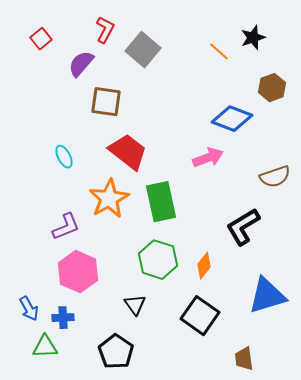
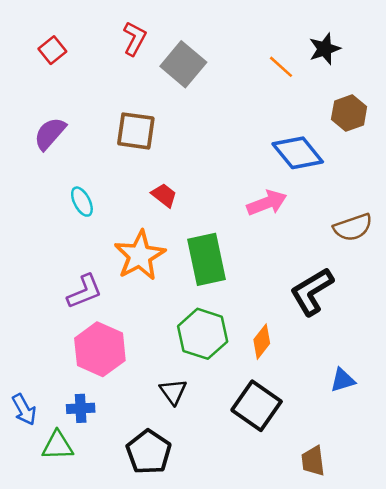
purple semicircle: (81, 64) -> (50, 134), moved
blue diamond: (232, 119) -> (298, 153), turned 30
red trapezoid: (128, 152) -> (164, 195), size x0.5
blue triangle: (267, 296) -> (343, 380), size x0.5
blue arrow: (29, 309) -> (24, 410), moved

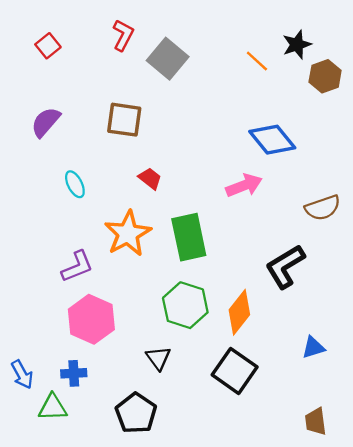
brown hexagon: (349, 113) -> (325, 76), moved
orange diamond: (262, 342) -> (239, 312), size x1.4
brown trapezoid: (313, 461) -> (316, 421), moved

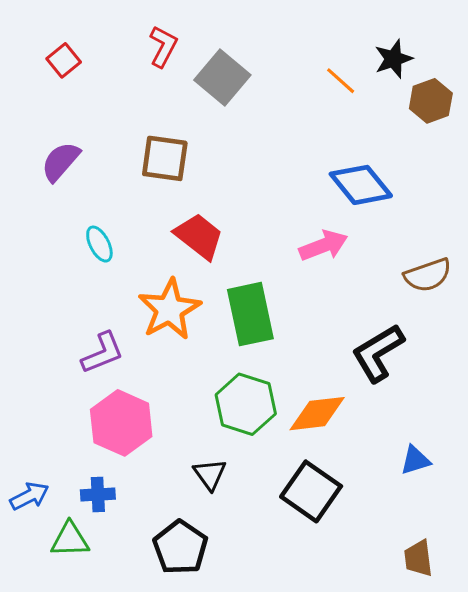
red trapezoid: (150, 178) -> (199, 236), size x1.6
orange diamond: (239, 312) -> (317, 414), turned 45
blue arrow: (22, 374) -> (29, 496), turned -88

